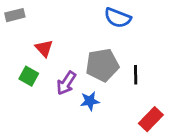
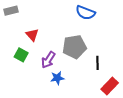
black line: (136, 75) -> (98, 63), moved
blue star: (90, 101) -> (57, 78), moved

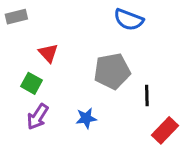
purple arrow: (48, 60) -> (38, 117), moved

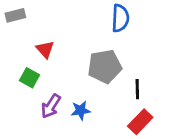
blue semicircle: (129, 20) -> (120, 18), turned -108
purple arrow: (38, 117) -> (51, 106), moved
red rectangle: (165, 130) -> (140, 122), moved

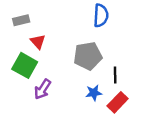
gray rectangle: (15, 15) -> (21, 20), moved
green square: (30, 78) -> (25, 65), size x1.5
blue star: (81, 110) -> (94, 93), moved

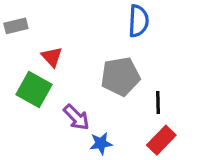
gray rectangle: (21, 20) -> (16, 26), moved
purple arrow: (43, 89) -> (76, 117), moved, turned -78
blue star: (94, 93) -> (101, 143), moved

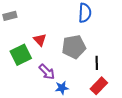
red triangle: (52, 57) -> (40, 40), moved
green square: (34, 90) -> (21, 55), turned 35

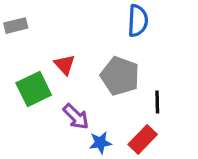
gray pentagon: (74, 47) -> (120, 76), turned 30
red rectangle: (99, 86) -> (143, 139), moved

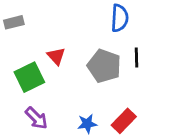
black line: (157, 102) -> (137, 57), moved
purple arrow: (76, 117) -> (36, 118), moved

